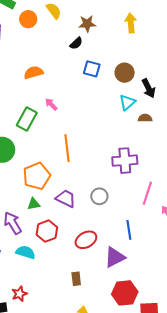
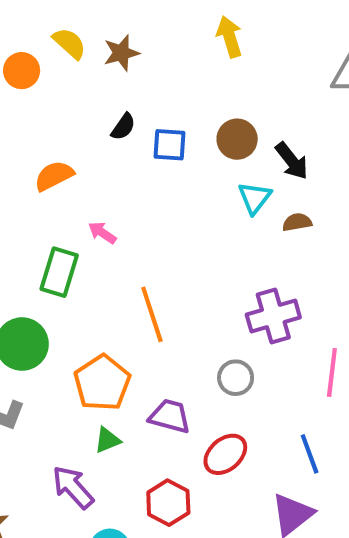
brown star: (87, 24) -> (121, 53), moved
black semicircle: (76, 43) -> (123, 127), moved
gray circle: (99, 196) -> (236, 378), moved
red hexagon: (47, 231) -> (168, 503), moved
red ellipse: (86, 240) -> (225, 454), moved

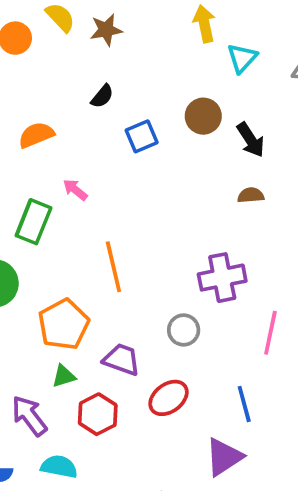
blue square: (170, 145) -> (142, 136), moved, turned -32
cyan triangle: (255, 198) -> (242, 58), moved
red hexagon: (168, 503) -> (98, 414), moved

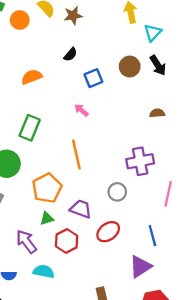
black arrow: (251, 140) -> (158, 65), moved
pink arrow: (75, 190) -> (81, 110), moved

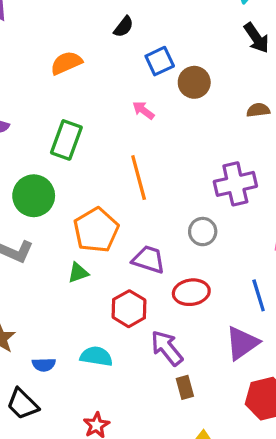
brown circle: (130, 67) -> (194, 82), moved
green triangle: (47, 218) -> (78, 273), moved
red ellipse: (108, 232) -> (191, 292), turned 30
purple arrow: (26, 242) -> (167, 348), moved

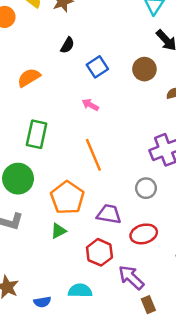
brown circle: (194, 82) -> (144, 69), moved

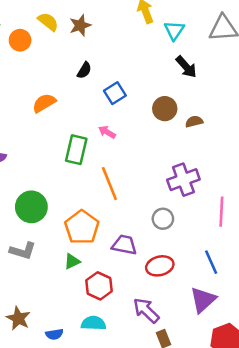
brown circle: (144, 69) -> (165, 109), moved
green rectangle: (37, 134) -> (76, 150), moved
red hexagon: (99, 252) -> (99, 286), moved

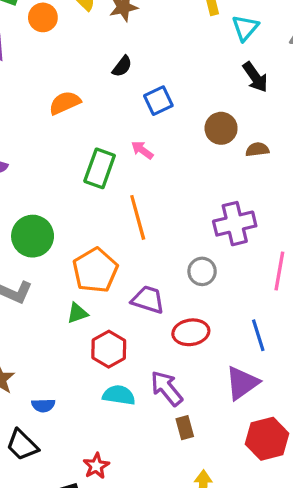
cyan semicircle: (93, 323) -> (119, 395), moved

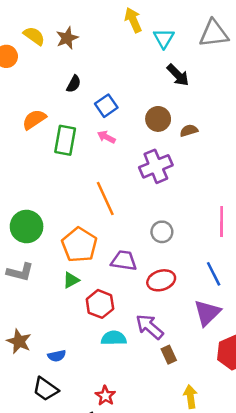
pink arrow: (142, 150) -> (106, 137), moved
green rectangle: (100, 168) -> (65, 140), moved
purple cross: (235, 224) -> (156, 166), moved

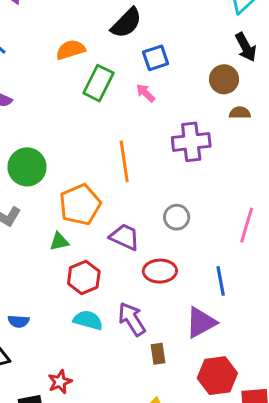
black semicircle: (74, 84) -> (126, 23), size x1.6
brown circle: (158, 119) -> (224, 79), moved
brown rectangle: (169, 355) -> (158, 354), moved

